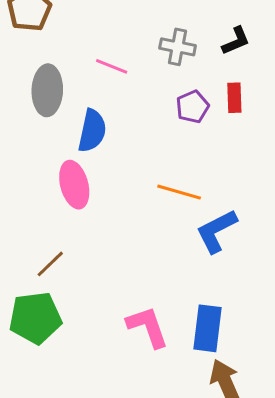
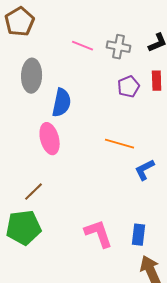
pink line: (112, 66) -> (83, 46), moved
blue L-shape: (216, 231) -> (145, 170), size x0.7
blue rectangle: (207, 328) -> (139, 235), size x0.7

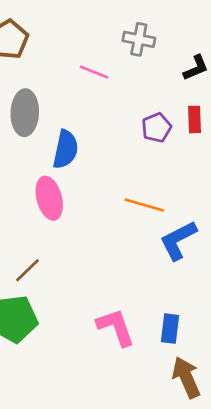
gray cross: (119, 47) -> (139, 39), moved
blue L-shape: (145, 170) -> (178, 240), size x1.4

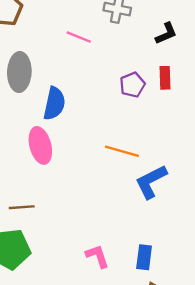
brown line: (27, 270) -> (22, 207), turned 40
pink L-shape: (116, 327) -> (97, 256), size x0.7

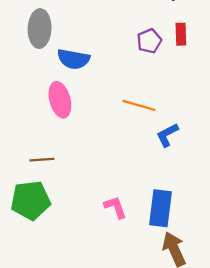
blue semicircle: (54, 103) -> (73, 59), turned 88
blue L-shape: (151, 182) -> (167, 135), size x0.7
blue rectangle: (144, 257) -> (161, 208), size x1.5

